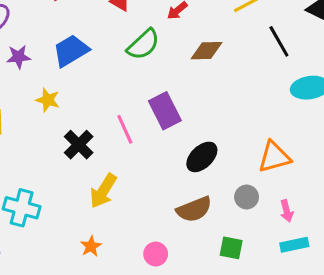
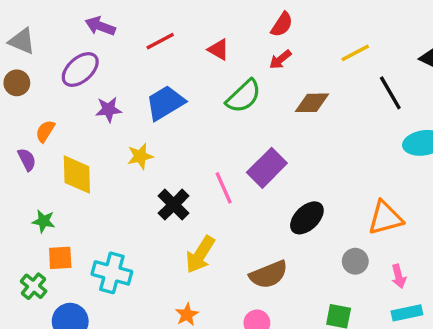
yellow star: (48, 100) -> (140, 156), turned -30
purple rectangle: (165, 111) -> (267, 168), turned 72
brown semicircle: (194, 209) -> (269, 275), moved

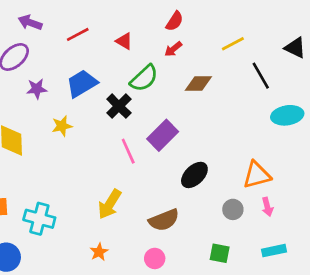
black cross: (174, 205) -> (119, 106), moved
pink arrow: (399, 276) -> (267, 207), moved

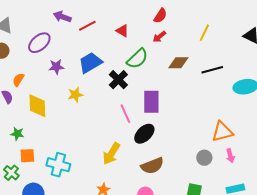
purple arrow: (30, 23) -> (62, 17), moved
yellow line: (233, 44) -> (204, 33), turned -36
black line: (261, 76) -> (212, 70), moved, turned -75
purple rectangle: (163, 135) -> (151, 102), turned -45
black ellipse: (194, 175) -> (144, 134), moved

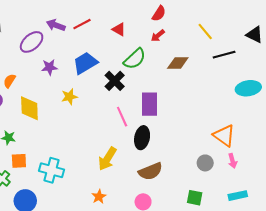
purple arrow: (62, 17) -> (56, 25), moved
yellow line: (204, 33) -> (205, 31), turned -66
black line: (212, 70) -> (224, 55), moved
orange triangle: (222, 132) -> (224, 136), turned 50
black ellipse: (144, 134) -> (142, 138), turned -35

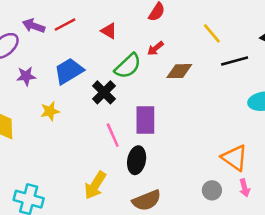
red arrow: (158, 36) -> (155, 48), moved

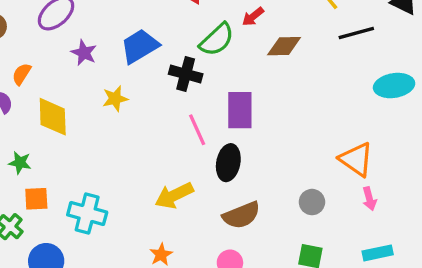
purple star: (26, 76) -> (84, 53), turned 30
black cross: (104, 92) -> (186, 74), turned -30
yellow arrow: (95, 185) -> (174, 195), turned 32
gray circle: (212, 190) -> (312, 202), moved

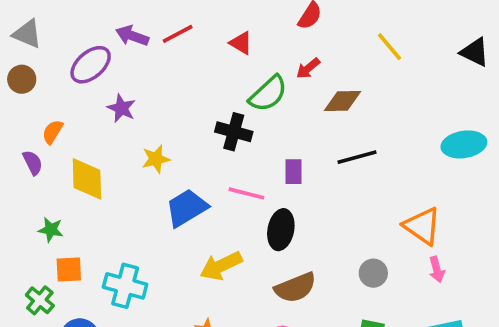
black line: (356, 33) -> (357, 157), moved
blue trapezoid: (140, 46) -> (187, 208), moved
purple rectangle: (240, 110) -> (294, 172), size x0.6
pink line: (197, 130) -> (246, 193), turned -52

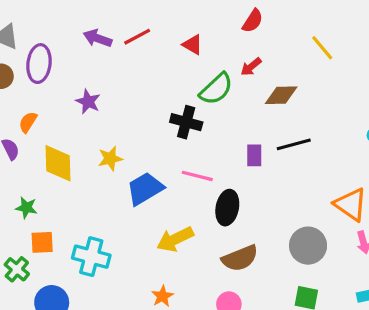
purple ellipse: (91, 65) -> (39, 64), moved, turned -42
yellow star: (156, 159) -> (110, 159), moved
purple rectangle: (294, 172) -> (254, 155), moved
gray circle: (373, 273) -> (308, 246), size x1.5

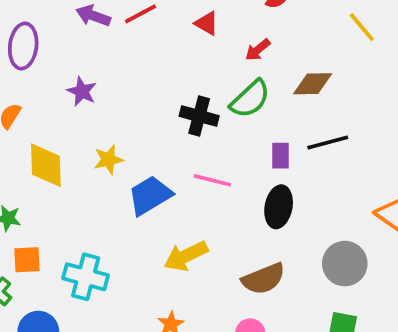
red arrow: (251, 67) -> (258, 50), moved
green semicircle: (216, 89) -> (250, 99), moved
black ellipse: (227, 208) -> (279, 207), moved

